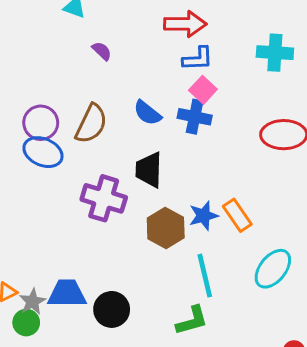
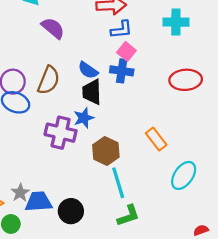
purple semicircle: (102, 51) -> (53, 28), size x1.6
black trapezoid: (149, 170) -> (92, 92), moved
blue star: (204, 216) -> (84, 118), moved
cyan line: (205, 276) -> (118, 183), moved
gray star: (32, 302) -> (20, 193), moved

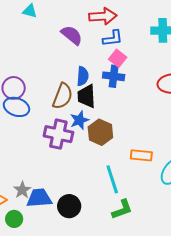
purple semicircle: (53, 28) -> (72, 35), moved
blue semicircle: (88, 70) -> (83, 76), turned -120
brown semicircle: (49, 80) -> (63, 96), moved
orange rectangle: (156, 139) -> (141, 155), moved, turned -45
brown hexagon: (106, 151) -> (100, 132), moved

